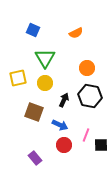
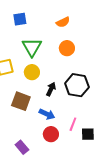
blue square: (33, 30) -> (20, 19), turned -32
orange circle: (87, 68) -> (67, 48), moved

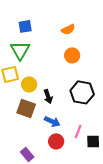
green triangle: (32, 47) -> (20, 50), moved
yellow circle: (32, 72) -> (29, 84), moved
black arrow: (51, 89) -> (48, 96), moved, turned 136

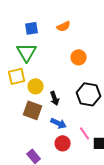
orange semicircle: (68, 29) -> (64, 26), moved
pink line: (78, 131) -> (85, 133), turned -56

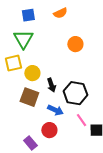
black hexagon: (89, 94) -> (75, 93), moved
red circle: (63, 143) -> (49, 130), moved

